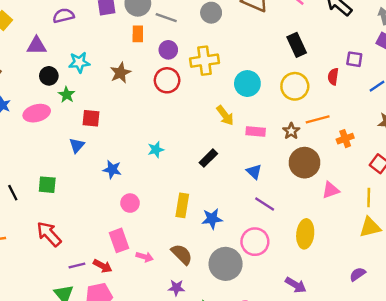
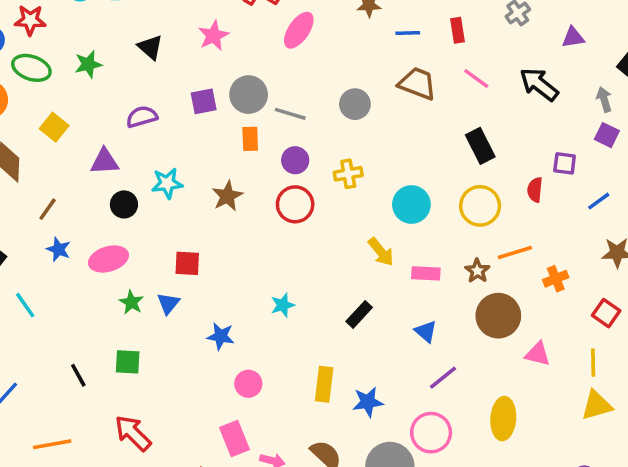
yellow cross: (205, 61) -> (348, 174), size x0.7
green star: (67, 95) -> (131, 302), moved
pink triangle: (331, 190) -> (538, 354), turned 36
purple line: (265, 204) -> (443, 378), turned -70

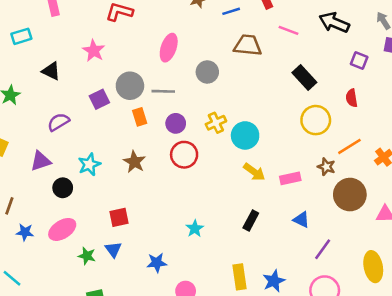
pink ellipse: (299, 30) -> (169, 48), moved
purple square: (565, 163) -> (359, 61), moved, turned 30
cyan circle: (411, 204) -> (245, 135), moved

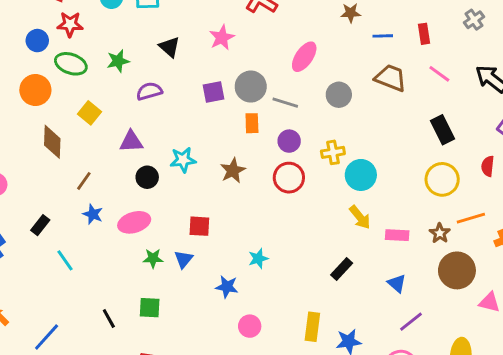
purple semicircle: (58, 122) -> (149, 91), moved
cyan star: (195, 229) -> (258, 258), moved
green star: (87, 256) -> (153, 258), turned -30

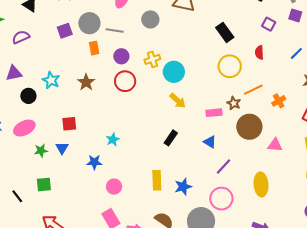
cyan star: (183, 160) -> (51, 80), turned -30
pink rectangle: (397, 235) -> (214, 113), moved

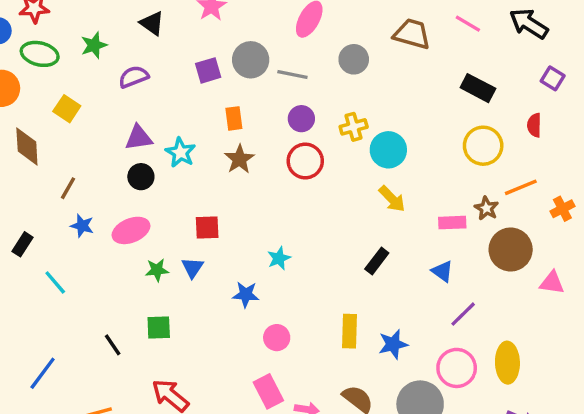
black rectangle: (225, 32) -> (478, 88), turned -30
orange rectangle: (94, 48) -> (234, 118), moved
purple triangle: (14, 73) -> (139, 138), moved
yellow ellipse: (261, 184) -> (507, 363), moved

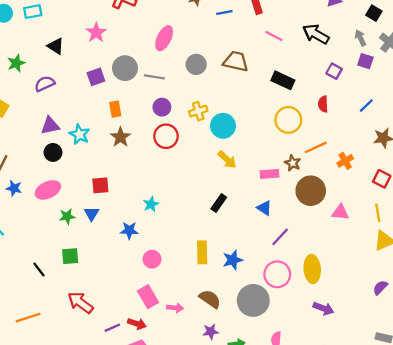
brown trapezoid: (412, 34) -> (236, 61), moved

